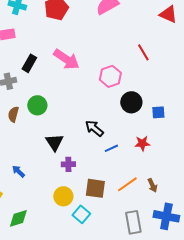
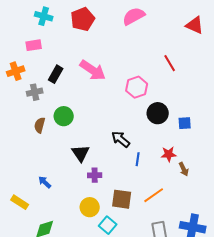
blue line: (111, 148) -> (138, 159), turned -56
brown arrow: (152, 185) -> (184, 169), moved

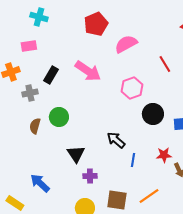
pink semicircle: (134, 16) -> (126, 44), moved
red pentagon: (83, 19) -> (96, 24), moved
blue arrow: (45, 182) -> (40, 183), size x1.5

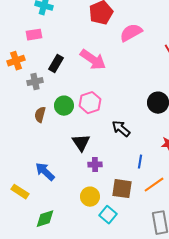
pink hexagon: (132, 88) -> (90, 103), moved
blue line: (133, 160) -> (140, 162), moved

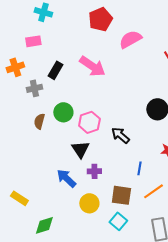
pink hexagon: (90, 103) -> (89, 122), moved
blue arrow: (45, 172) -> (66, 178), moved
cyan square: (108, 215) -> (118, 221), moved

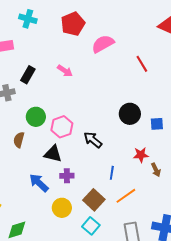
cyan cross: (43, 12) -> (28, 19), moved
pink arrow: (92, 66) -> (65, 71), size x0.6
brown semicircle: (39, 121) -> (19, 140), moved
black triangle: (80, 149) -> (53, 154), turned -42
brown square: (121, 195) -> (94, 200), turned 35

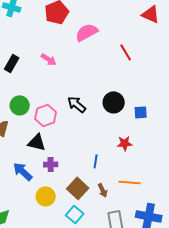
black arrow: (93, 140) -> (77, 104), moved
brown arrow: (156, 170) -> (103, 190), moved
orange line: (126, 196) -> (130, 182), moved, turned 40

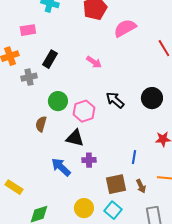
pink arrow: (49, 59) -> (94, 62), moved
brown square: (78, 188) -> (116, 184), turned 35
yellow circle: (46, 196) -> (84, 208), moved

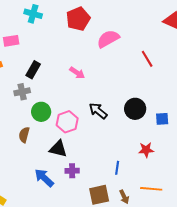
gray cross: (29, 77) -> (22, 92), moved

